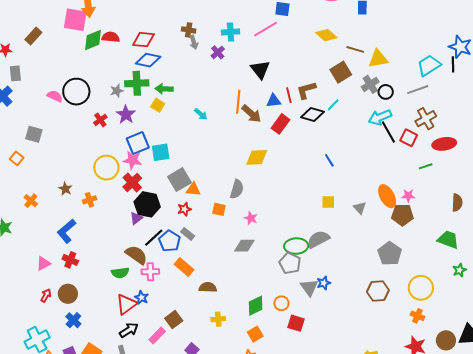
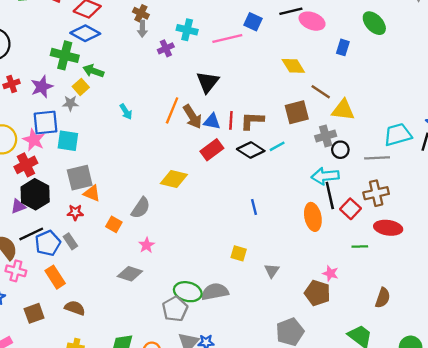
gray star: (117, 91) -> (70, 103), moved
brown arrow: (251, 114) -> (192, 117), moved
orange ellipse: (387, 196) -> (313, 217), moved
brown square: (174, 319) -> (34, 313), moved

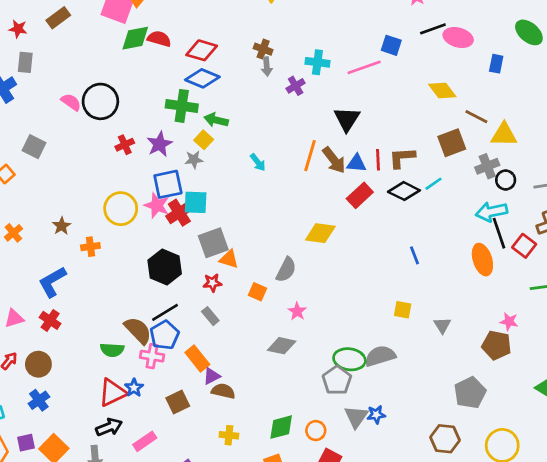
red cross: (26, 165) -> (179, 213), moved
purple triangle: (18, 206) -> (212, 376), moved
blue pentagon: (48, 243) -> (165, 335), moved

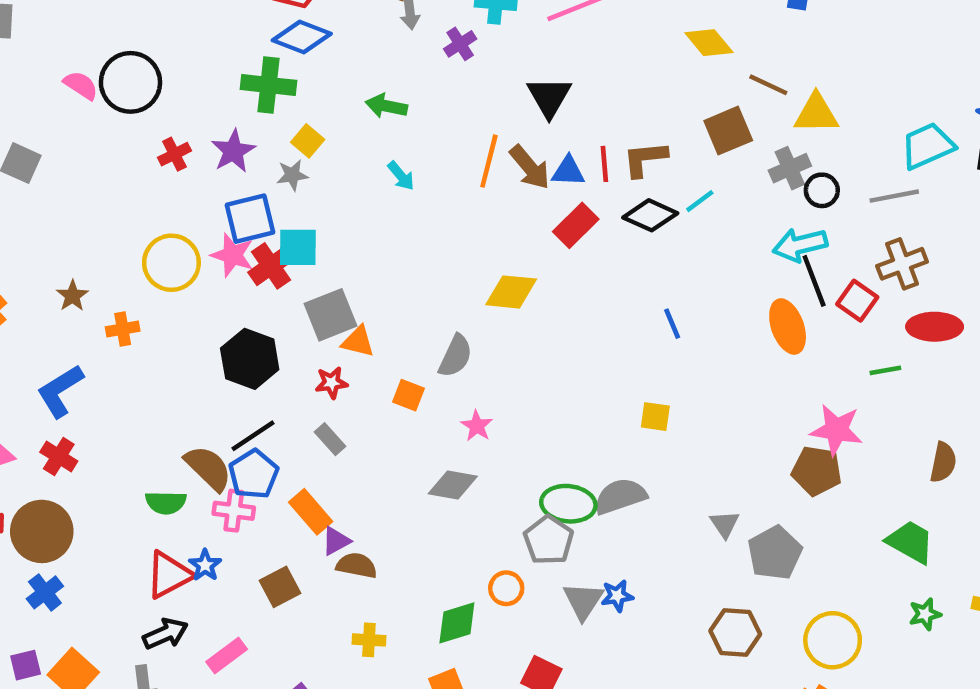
green arrow: (216, 120) -> (386, 106), moved
pink star: (509, 322) -> (836, 430), size x1.6
gray triangle: (442, 325) -> (725, 524), moved
brown circle: (38, 364) -> (42, 531), size x1.4
orange circle: (316, 431) -> (506, 588), moved

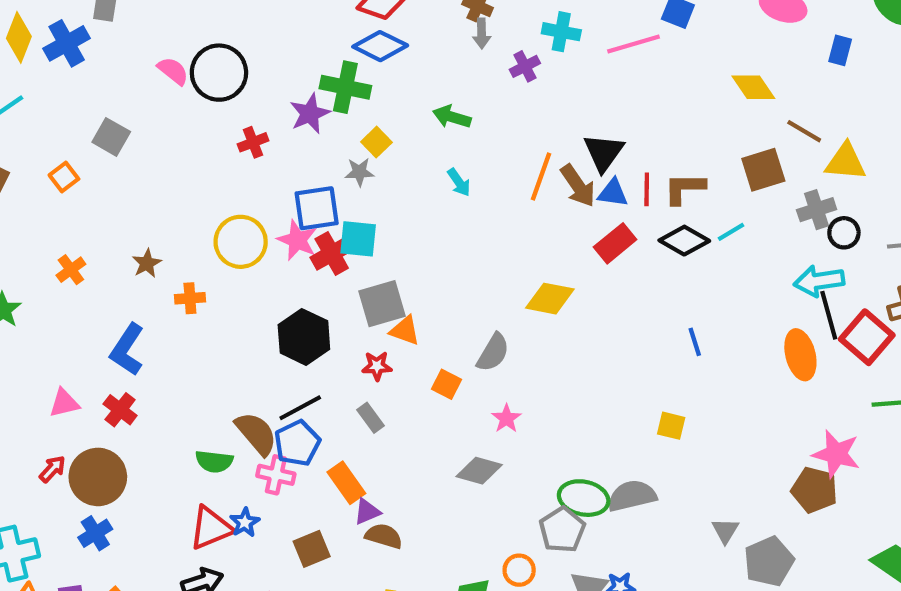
black triangle: (549, 97) -> (604, 152), moved
purple star: (233, 151) -> (310, 114), moved
red square: (857, 301) -> (867, 337), size x1.4
blue L-shape: (60, 391) -> (127, 350), turned -30

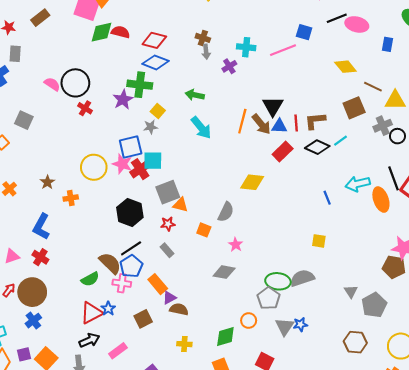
red cross: (253, 142) -> (85, 108), moved, turned -32
cyan arrow: (459, 182) -> (201, 128), size x1.6
cyan arrow: (819, 281) -> (358, 184), moved
green semicircle: (214, 461) -> (90, 279), turned -30

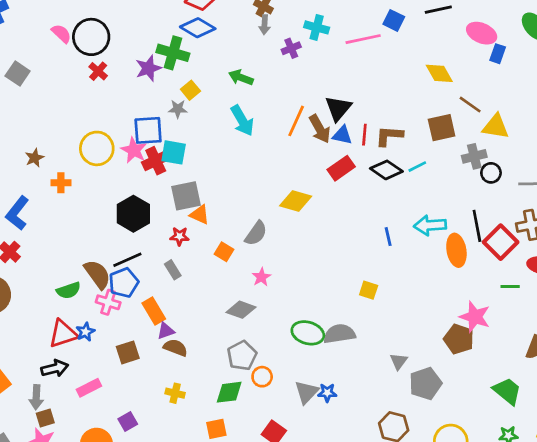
pink ellipse: (357, 24) -> (482, 33), moved
gray pentagon: (269, 298) -> (242, 356), moved

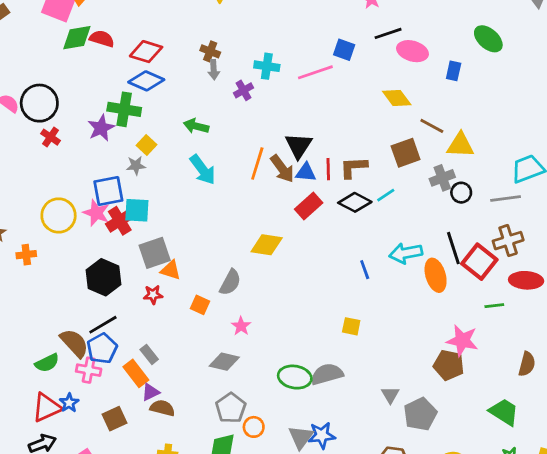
pink ellipse: (482, 33) -> (412, 51), moved
gray rectangle: (173, 270) -> (149, 354), moved
blue star: (327, 393) -> (322, 435), size x1.4

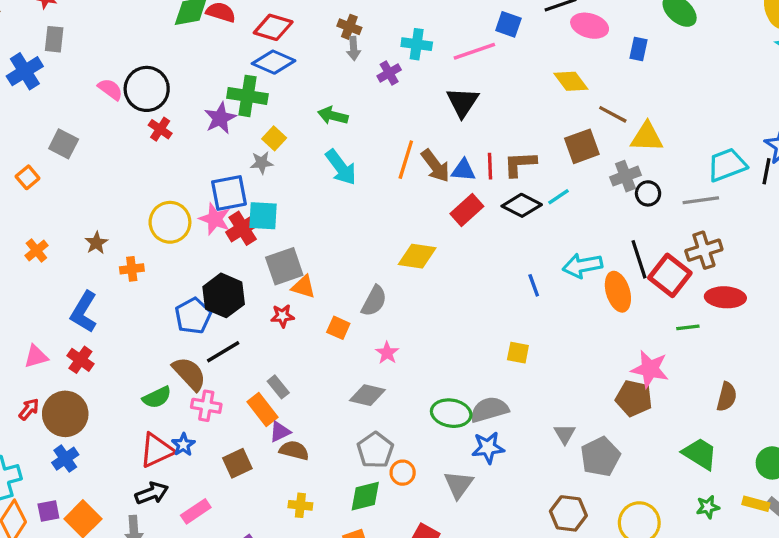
black triangle: (298, 146) -> (463, 102), moved
blue pentagon: (102, 348) -> (193, 316), moved
blue star: (322, 435) -> (488, 448), moved

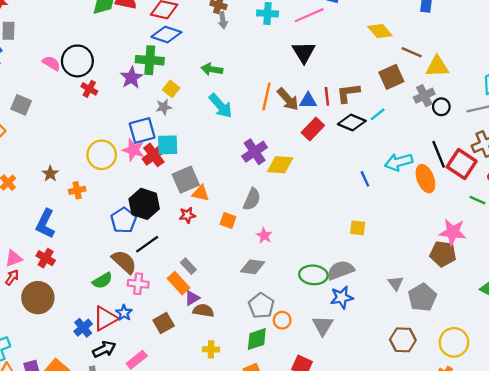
purple cross: (389, 73) -> (255, 152), moved, size x1.5
green line: (688, 327) -> (477, 200), turned 35
red arrow: (29, 409) -> (12, 277), moved
blue cross: (65, 459) -> (83, 328), moved

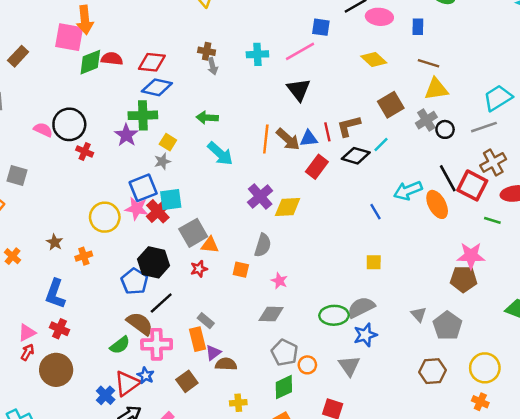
brown line: (412, 52) -> (429, 63), moved
orange rectangle: (178, 283) -> (198, 339), turned 35
pink cross: (138, 284) -> (157, 344), size x1.4

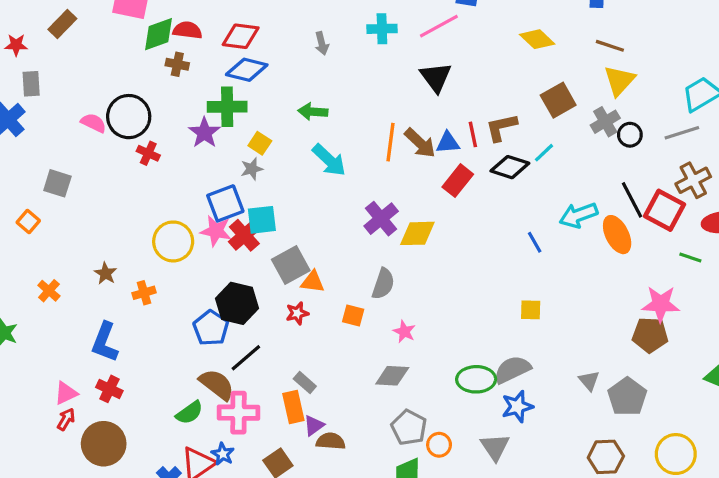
brown cross: (207, 51) -> (177, 64), moved
yellow triangle: (436, 89) -> (619, 81), turned -40

